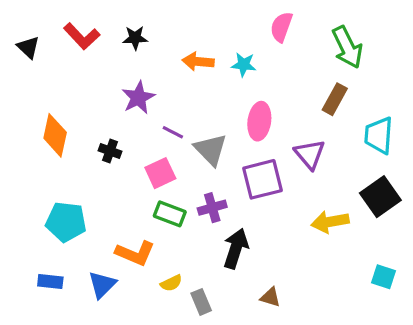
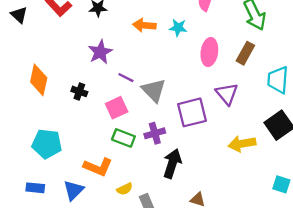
pink ellipse: (259, 121) -> (209, 52), moved

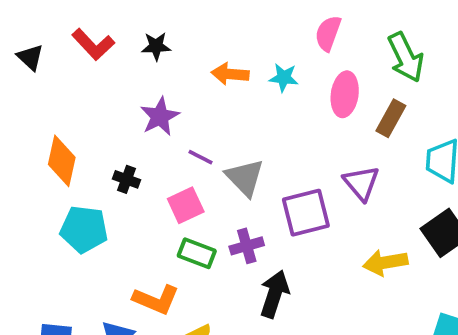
pink ellipse: (209, 52) -> (345, 94), moved
cyan pentagon: (47, 144) -> (84, 229), moved

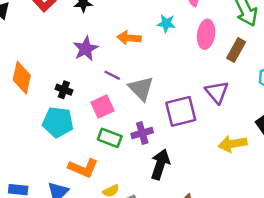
orange arrow: (230, 74) -> (129, 38), moved
cyan pentagon: (84, 229) -> (58, 122), moved

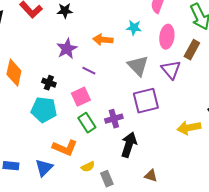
gray triangle: (141, 88) -> (138, 66), moved
purple triangle: (217, 92) -> (171, 70), moved
green rectangle: (110, 138) -> (87, 123), turned 36

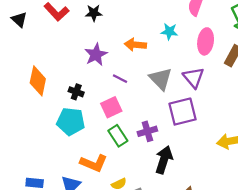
gray triangle: (138, 66) -> (161, 79), moved
purple triangle: (171, 70) -> (193, 78), moved

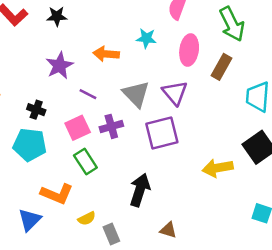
purple cross: (147, 131) -> (111, 126), moved

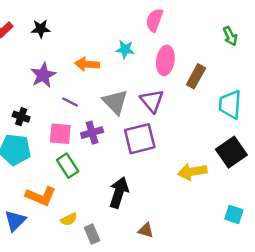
green arrow: (232, 24) -> (230, 36), moved, size x0.6
pink square: (78, 128) -> (60, 134), turned 30

